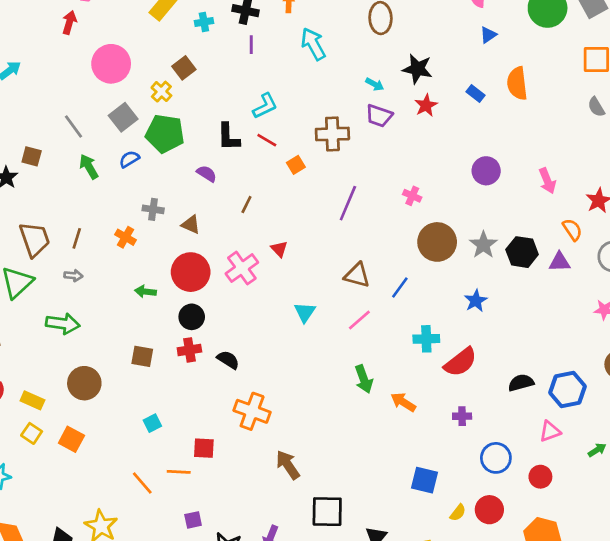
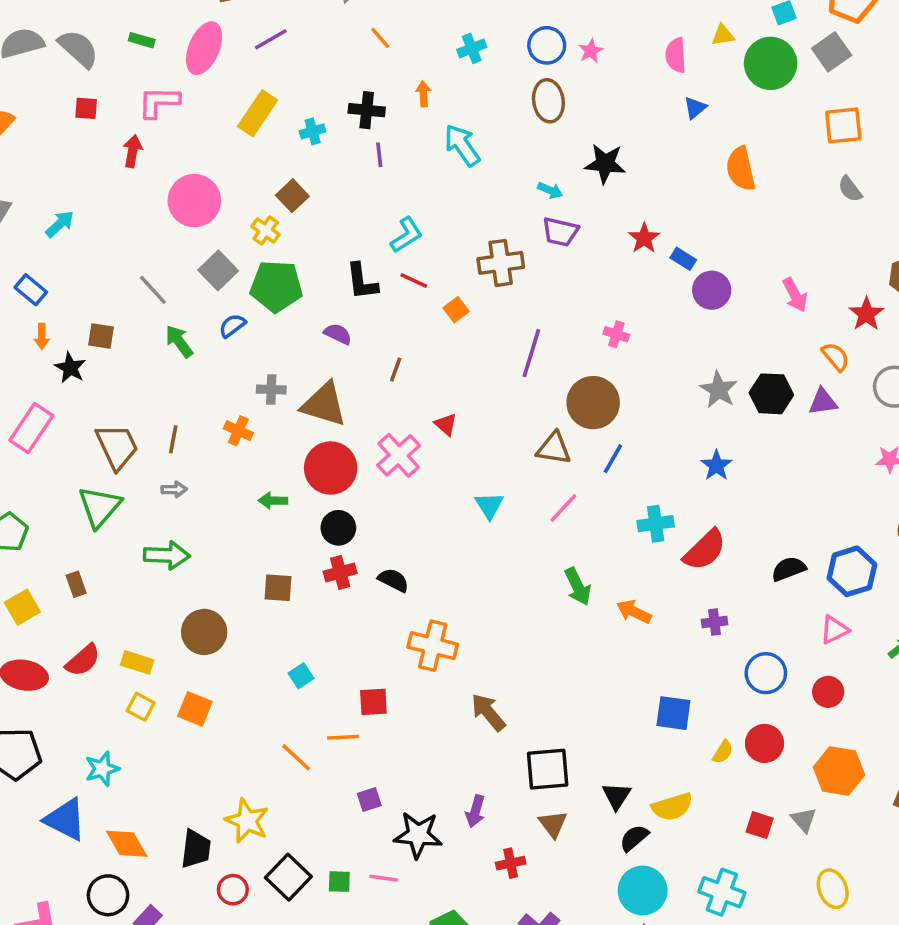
blue rectangle: (475, 94) -> (683, 259), moved
red star: (426, 105) -> (644, 238), moved
brown triangle: (191, 225) -> (324, 404), size x1.8
brown circle: (437, 242) -> (593, 403), moved

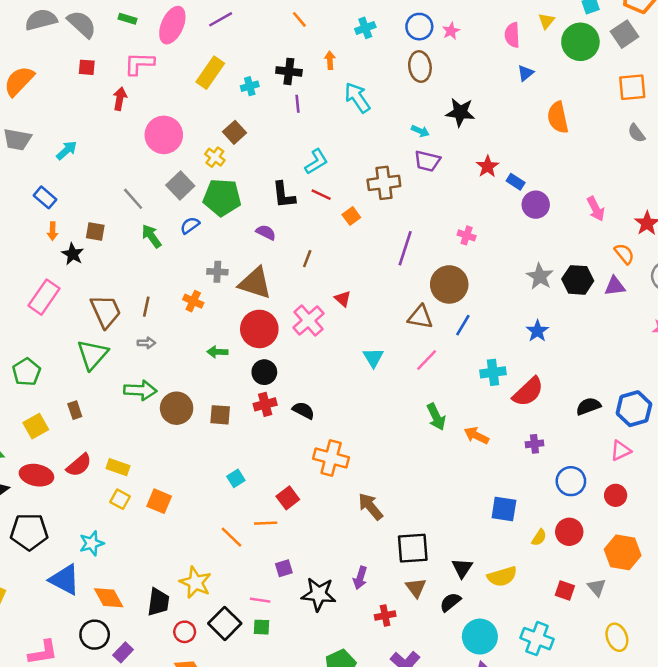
yellow triangle: (723, 35) -> (546, 21), turned -42
brown circle: (204, 632) -> (177, 408), moved
red square: (373, 702) -> (288, 498), turned -35
black semicircle: (634, 838) -> (450, 602), moved
pink line: (384, 878) -> (260, 600), moved

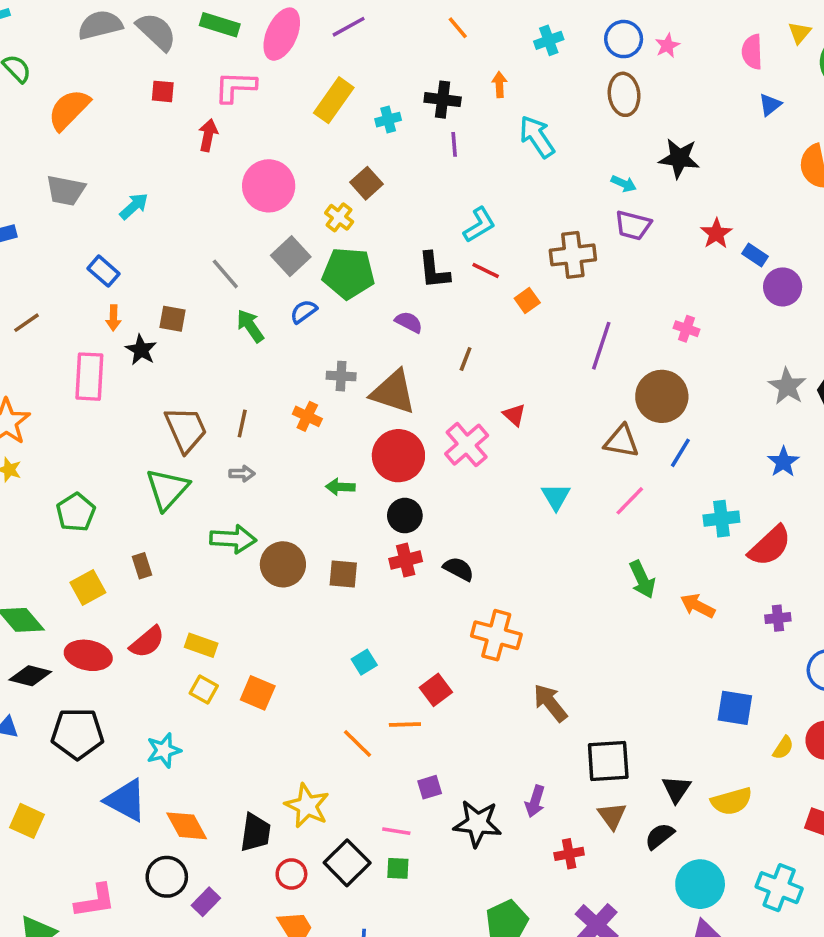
green rectangle: (127, 19) -> (220, 25), size x1.5
pink rectangle: (44, 297) -> (89, 377), moved, turned -32

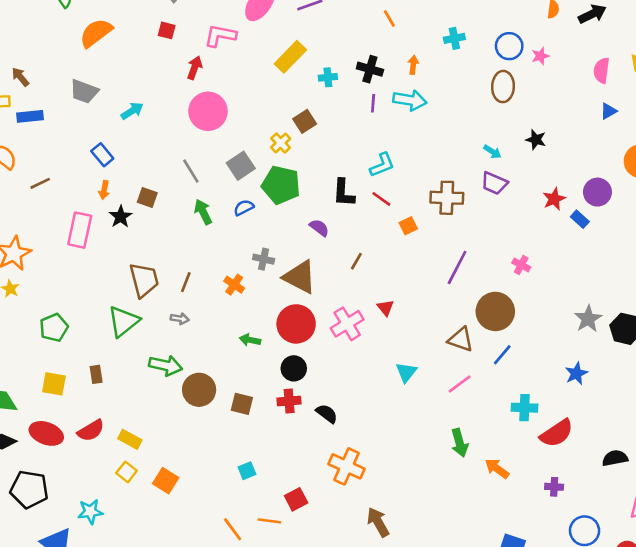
cyan arrow: (537, 137) -> (410, 100), moved, turned 124
black star: (679, 158) -> (536, 140), size x0.7
pink circle: (269, 186) -> (208, 111), moved
purple circle: (783, 287) -> (597, 192), moved
yellow square: (88, 588) -> (54, 384), turned 30

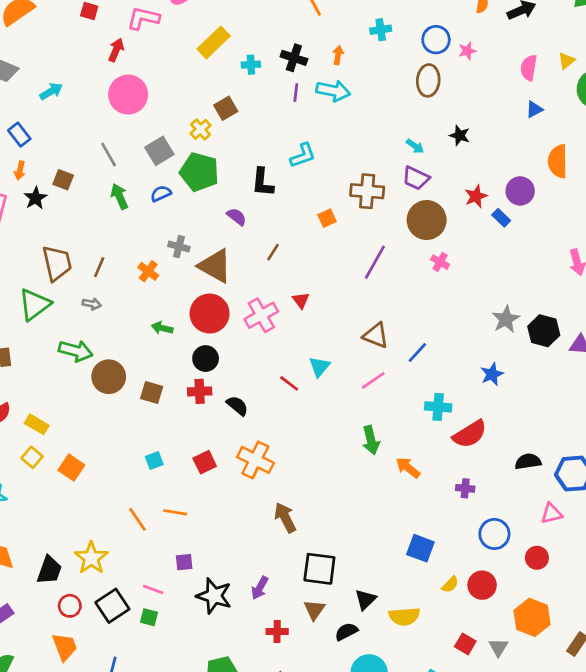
red line: (381, 199) -> (289, 383), moved
brown circle: (495, 311) -> (427, 220), moved
red square: (296, 499) -> (205, 462), moved

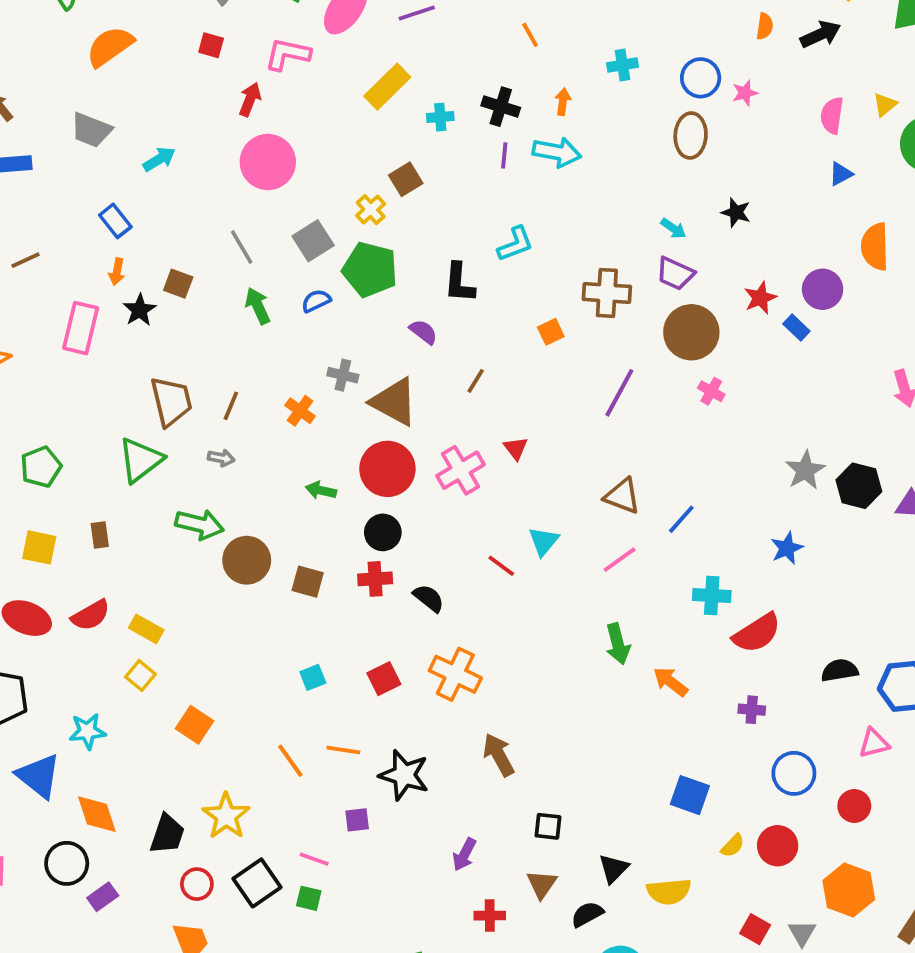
orange square: (71, 468) -> (195, 725), moved
black square: (319, 569) -> (548, 826), size x0.6
black star: (214, 596) -> (404, 775), moved

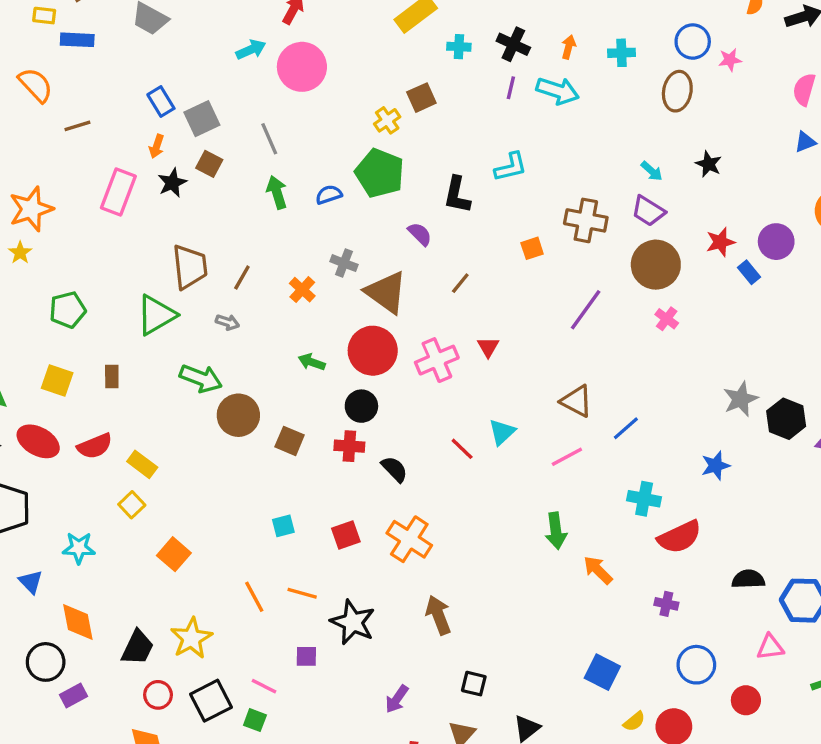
cyan cross: (622, 65) -> (622, 53), moved
cyan arrow: (159, 159) -> (251, 50), moved
gray square: (313, 241) -> (202, 119), moved
blue triangle: (39, 776) -> (31, 582), size x0.6

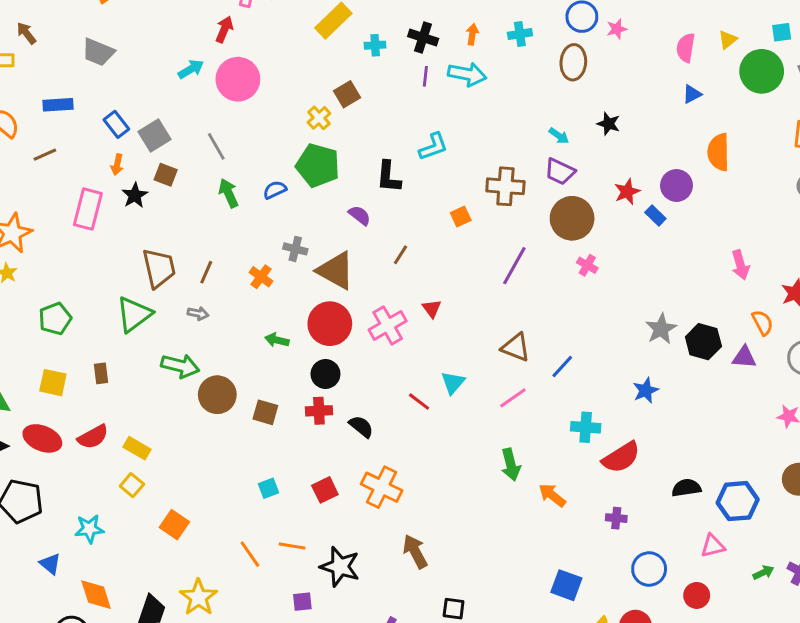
blue rectangle: (77, 40) -> (58, 105), moved

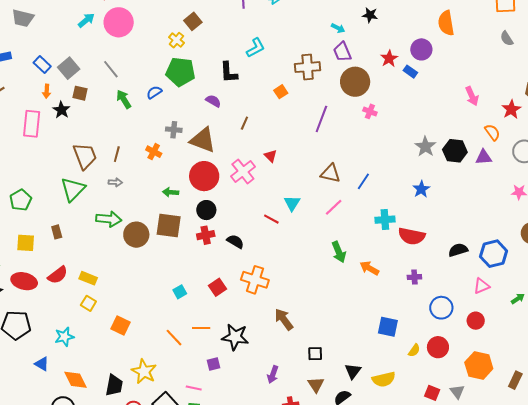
purple trapezoid: (560, 172) -> (342, 52), turned 50
brown square: (265, 412) -> (169, 226), moved, size x1.5
red semicircle: (621, 457) -> (412, 236), turned 52

